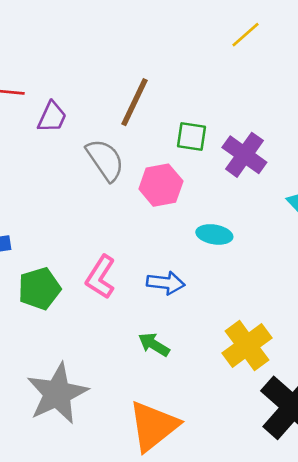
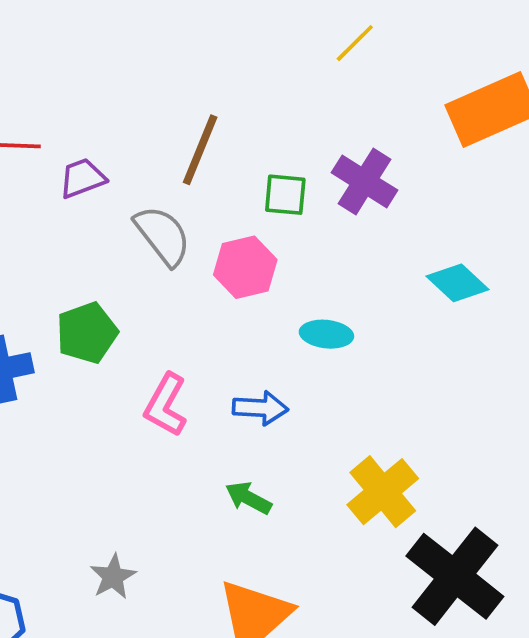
purple trapezoid: (52, 117) -> (82, 178), turned -132
purple cross: (244, 155) -> (365, 181), moved
green pentagon: (39, 289) -> (87, 333), moved
gray star: (57, 394) -> (113, 577), size x0.5

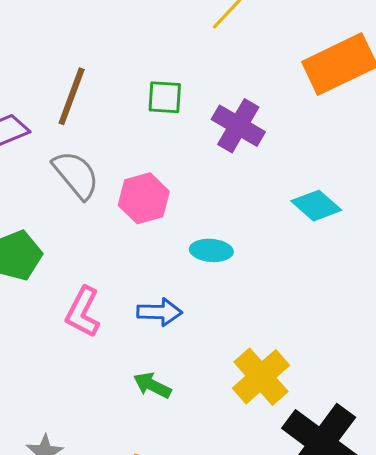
brown line: (200, 150) -> (72, 96), moved
green square: (285, 195) -> (165, 97), moved

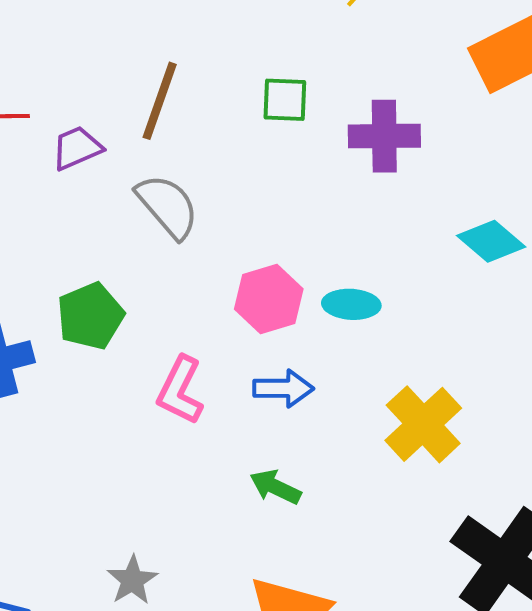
purple cross: (238, 126) -> (384, 136), turned -30
pink hexagon: (144, 198) -> (269, 299), moved
yellow cross: (261, 377) -> (423, 424), moved

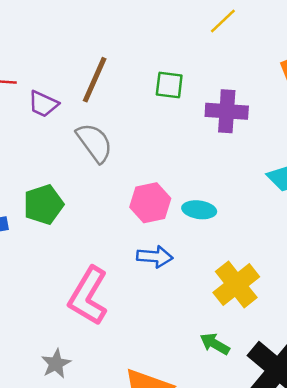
purple trapezoid: (77, 148) -> (43, 104), turned -136
pink L-shape: (180, 390) -> (88, 296), moved, size x1.4
green arrow: (275, 487) -> (215, 344), moved

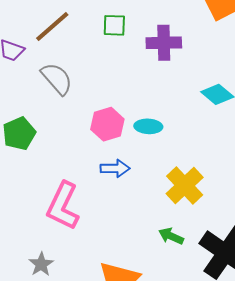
brown line: (95, 80) -> (52, 26), turned 30

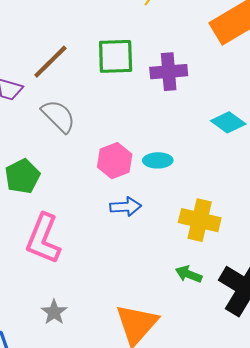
green square: (114, 25) -> (116, 56), size x1.5
yellow cross: (185, 185) -> (200, 220), turned -30
pink L-shape: (63, 206) -> (43, 239), moved

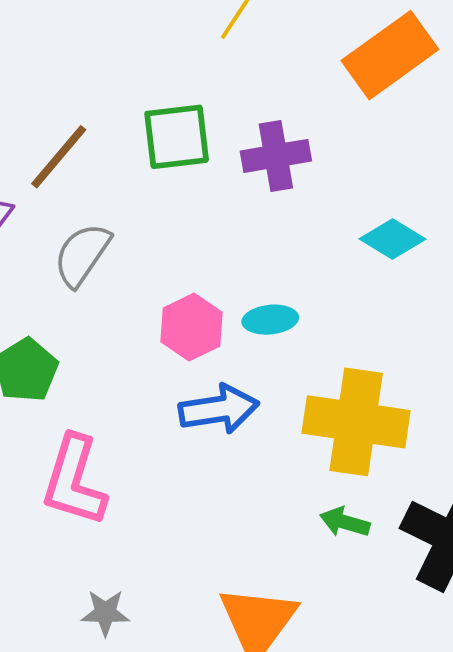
gray semicircle: (58, 116) -> (82, 255), turned -96
blue arrow: (126, 207) -> (219, 409), size x1.4
yellow cross: (200, 220) -> (356, 422), size x1.4
gray star: (54, 312) -> (105, 613), turned -30

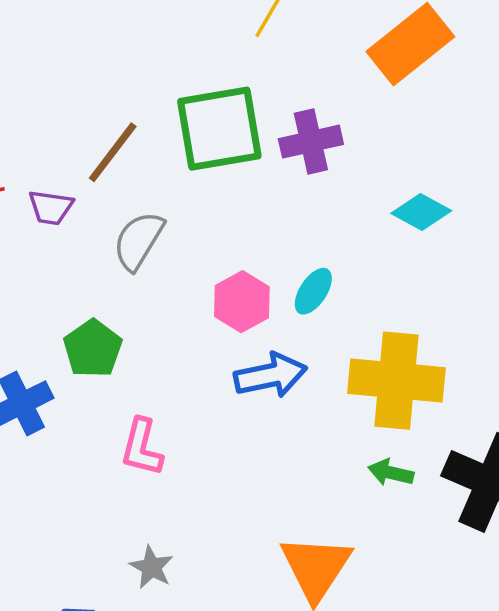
green square: (177, 137) -> (219, 129), size x1.4
cyan ellipse: (270, 320) -> (313, 291), turned -48
pink L-shape: (74, 481) -> (142, 447), size x0.7
gray star: (105, 613) -> (151, 567), moved, turned 30

